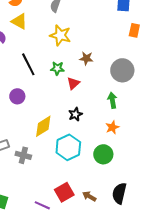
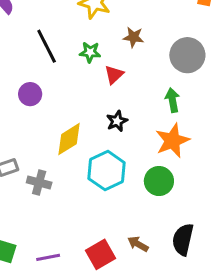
orange star: (112, 127) -> (172, 141), size x1.6
red square: (64, 192) -> (101, 254), moved
purple line: (42, 205) -> (48, 257), moved, turned -35

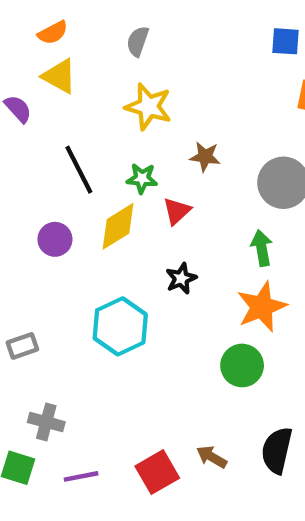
yellow diamond: (69, 139) -> (118, 226), moved
cyan hexagon: (106, 171) -> (120, 326), moved
gray cross: (39, 183) -> (46, 422), moved

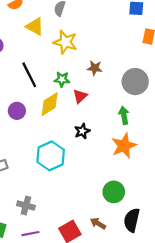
yellow triangle: (59, 76) -> (35, 26), moved
green circle: (242, 365) -> (114, 192), moved
gray cross: (46, 422) -> (26, 205), moved

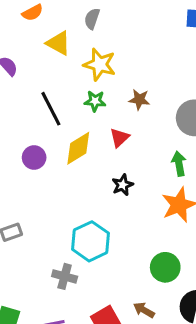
green star: (62, 79) -> (95, 101), moved
cyan hexagon: (51, 156) -> (90, 241), moved
gray cross: (26, 205) -> (65, 276), moved

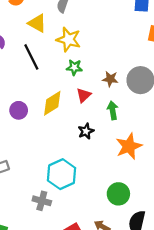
brown star: (139, 100) -> (110, 79), moved
green star: (95, 101) -> (74, 67), moved
black line: (51, 109) -> (31, 57), moved
green arrow: (179, 164) -> (113, 110), moved

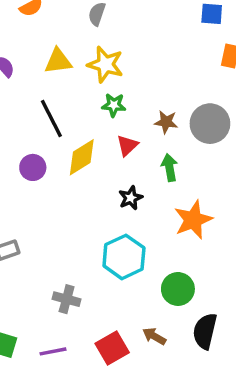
yellow triangle: (37, 23) -> (58, 61), moved, turned -36
black line: (31, 57) -> (51, 119), moved
cyan hexagon: (62, 174) -> (124, 257), moved

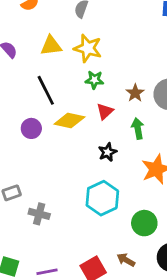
brown star: (166, 122) -> (135, 93), turned 30
yellow diamond: (82, 157) -> (69, 121), turned 44
gray cross: (67, 299) -> (39, 214), moved

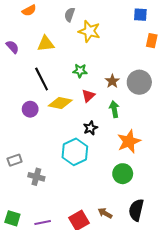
yellow star: (88, 48) -> (89, 31), moved
cyan hexagon: (102, 198) -> (75, 152), moved
green circle: (144, 223) -> (123, 174), moved

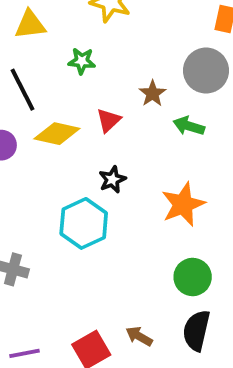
green star: (80, 71) -> (82, 61), moved
gray circle: (139, 82) -> (206, 71), moved
green arrow: (114, 109) -> (189, 126), moved, turned -63
green circle: (123, 174) -> (193, 277), moved

